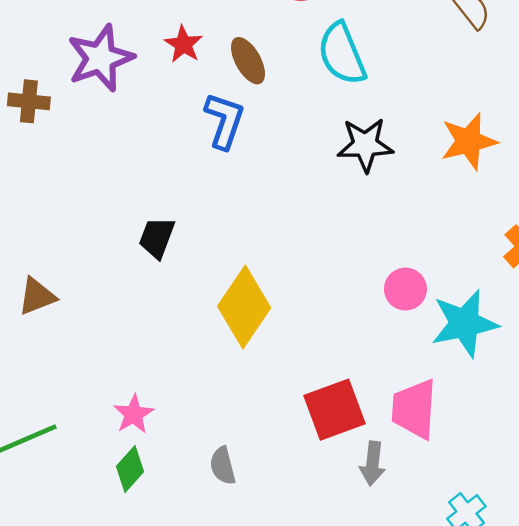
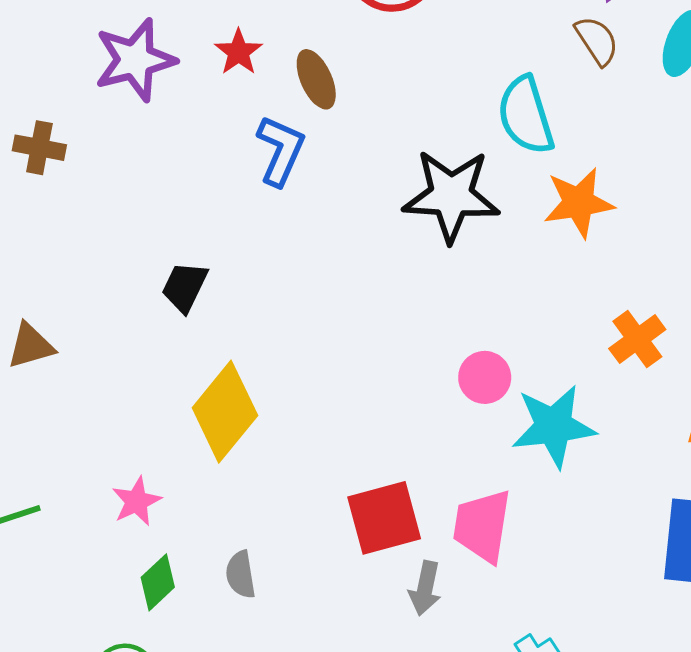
cyan semicircle: (342, 54) -> (526, 115), moved
brown cross: (29, 101) -> (39, 148), moved
black star: (365, 145) -> (451, 196), size x1.4
yellow diamond: (244, 307) -> (225, 412), moved
green diamond: (130, 469) -> (158, 582), moved

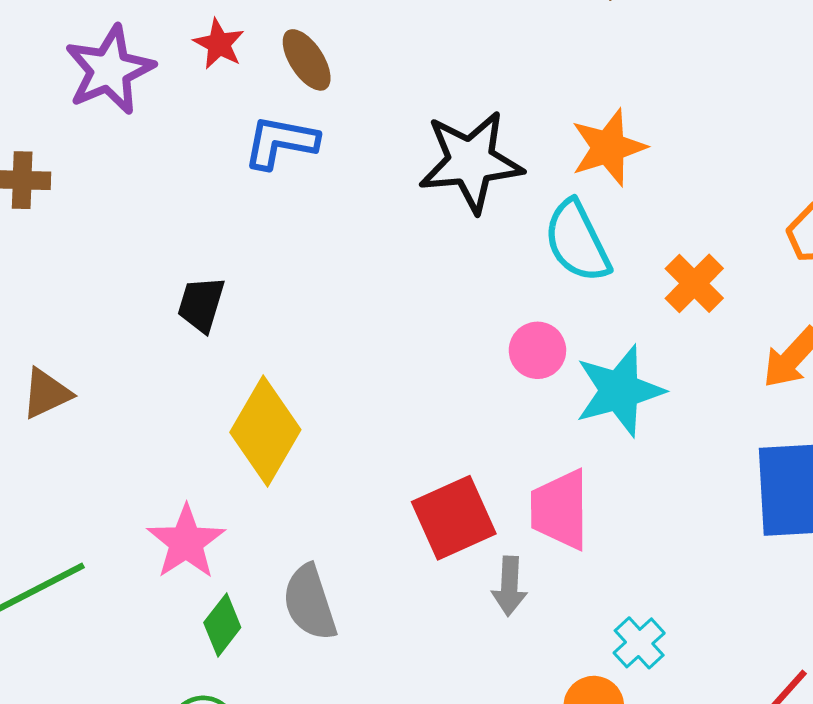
cyan semicircle: (526, 115) -> (577, 241), moved
blue L-shape: (281, 150) -> (281, 142), turned -94
pink star: (137, 501) -> (186, 542), size x1.4
gray semicircle: (241, 575) -> (310, 603), size x1.5

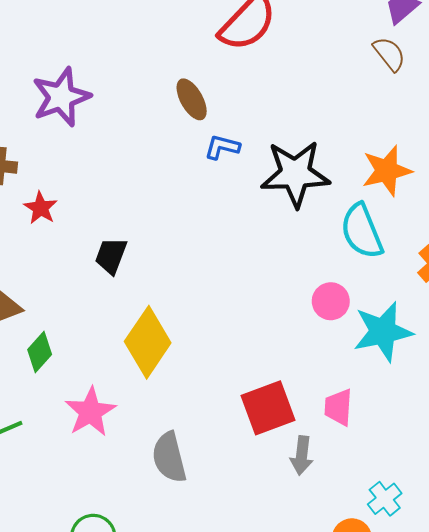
red star: (219, 44) -> (41, 208), moved
blue L-shape: (281, 142) -> (222, 147), moved, size x0.7
pink trapezoid: (560, 510) -> (338, 407), size x0.7
green diamond: (222, 625) -> (40, 352), moved

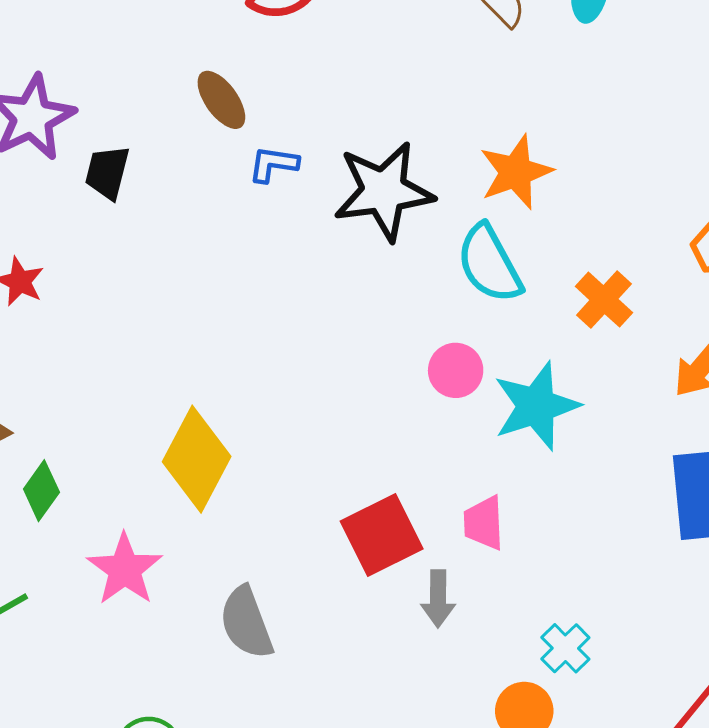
black trapezoid: (111, 256) -> (107, 172), moved

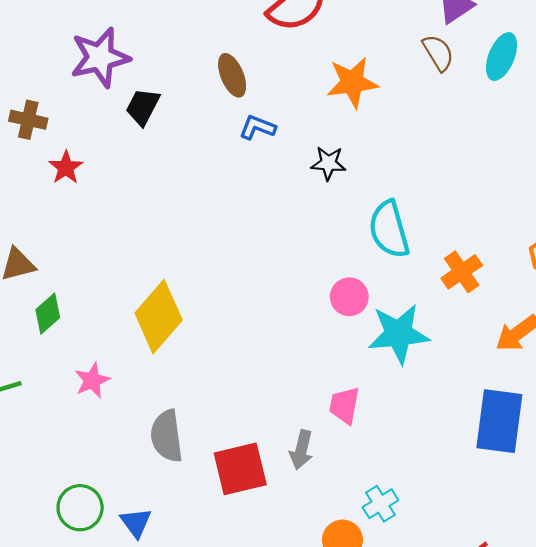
orange star: (516, 172) -> (352, 82), moved
black star: (384, 191) -> (328, 163), size x0.5
red square: (382, 535) -> (240, 469), moved
pink star: (125, 569) -> (92, 380), size x0.7

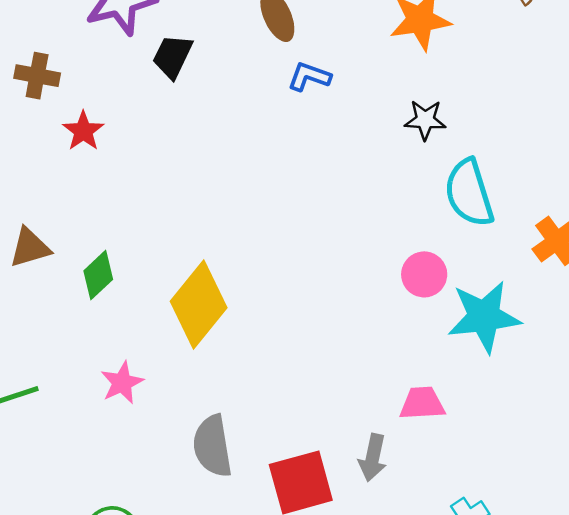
black star: (328, 163) -> (425, 120), moved
green diamond: (48, 314) -> (98, 275), moved
pink trapezoid: (344, 405) -> (422, 403), turned 78

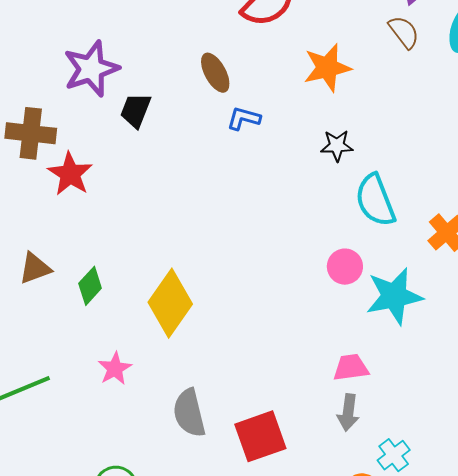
brown cross: (37, 76) -> (31, 133), size x1.4
red star: (83, 131) -> (70, 174), size x1.4
gray arrow: (373, 458) -> (348, 413), moved

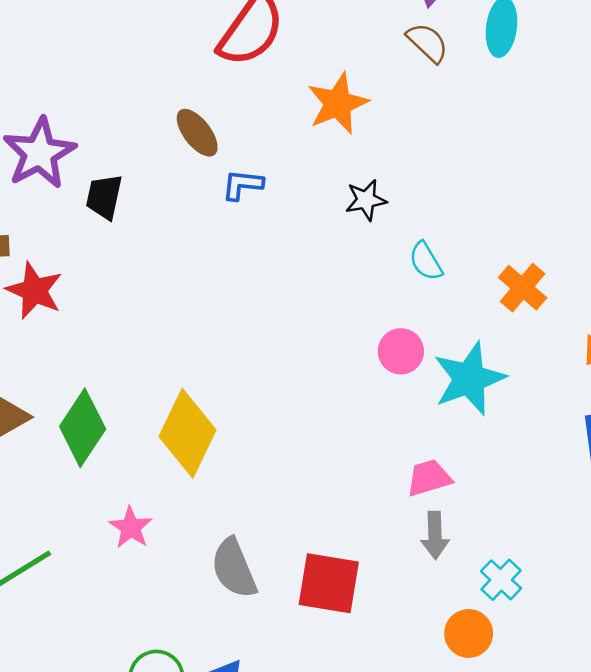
cyan semicircle: (375, 200) -> (426, 261), size x0.6
green diamond: (90, 286) -> (83, 428), size x1.5
red square: (260, 436) -> (329, 583), turned 38

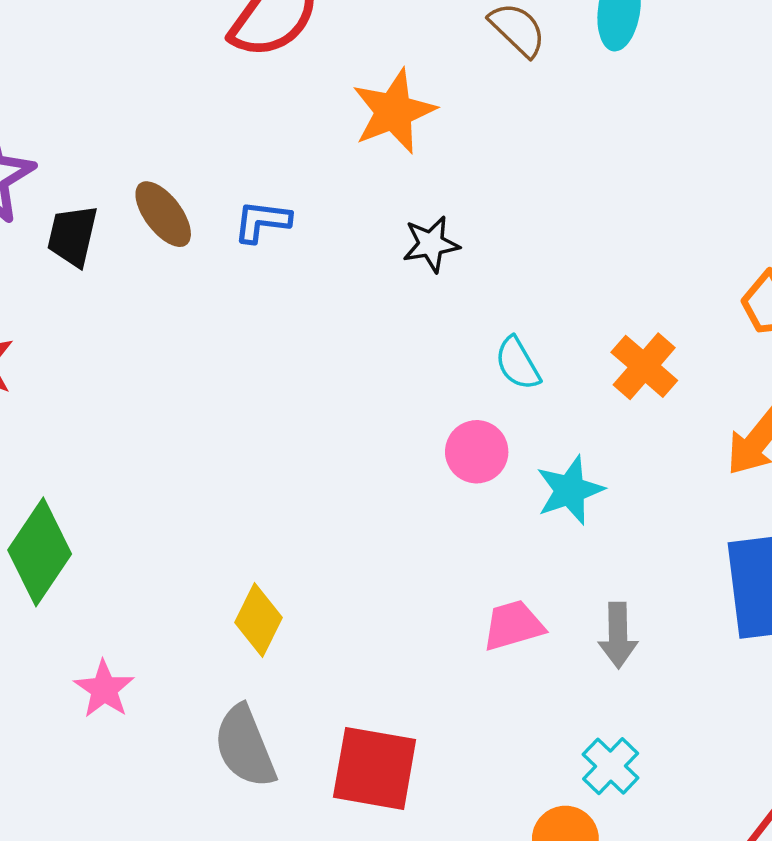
brown ellipse: (197, 133) -> (163, 214), moved
cyan semicircle: (426, 261) -> (518, 363), moved
cyan star: (469, 379) -> (570, 490), size x0.7
yellow diamond: (187, 433) -> (258, 620), moved, size x0.6
gray arrow: (435, 535) -> (618, 635), moved

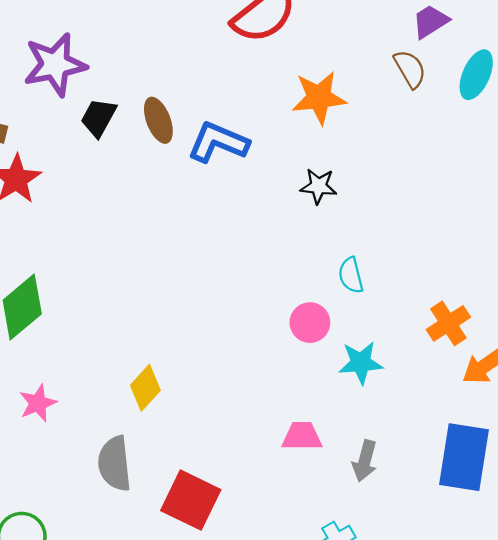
blue L-shape: (262, 221) -> (218, 142), size x1.6
orange cross: (644, 366) -> (448, 323), moved

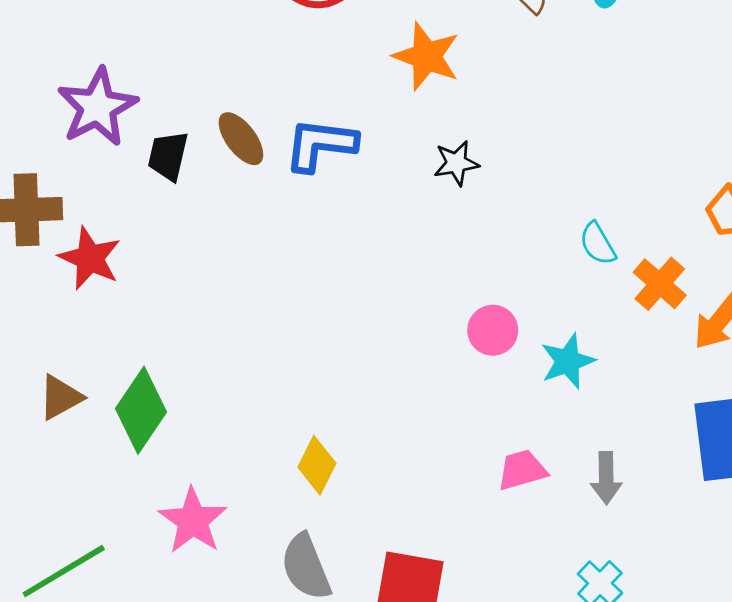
orange star: (319, 98) -> (427, 56), turned -30
cyan semicircle: (351, 275) -> (598, 244), moved
pink star: (38, 403) -> (193, 521), size x1.4

